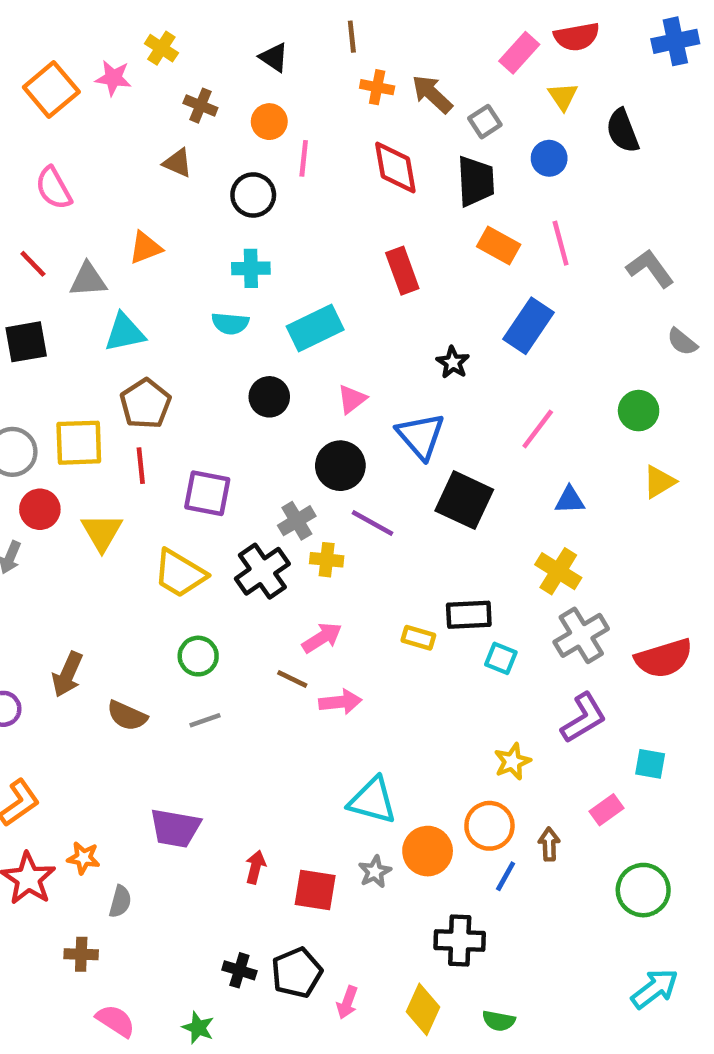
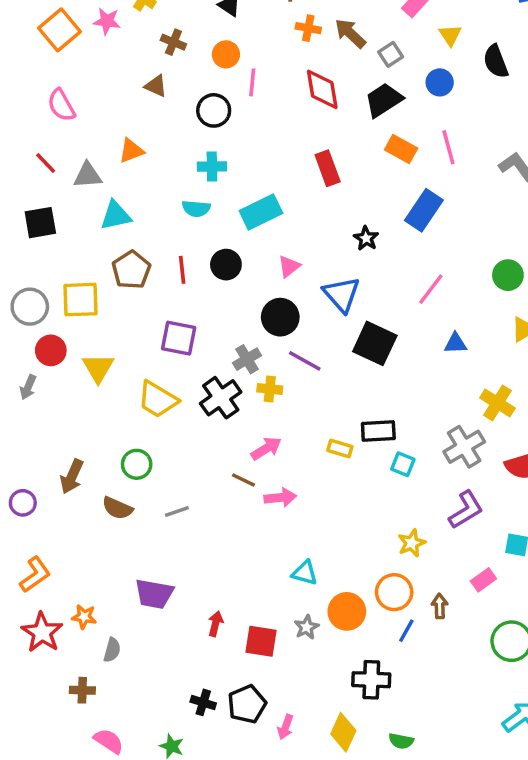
black trapezoid: (476, 181) -> (384, 100), turned -120
red line: (141, 466) -> (182, 270), moved
yellow cross: (558, 571) -> (497, 403), moved
green circle: (198, 656) -> (137, 464), moved
cyan triangle: (372, 801) -> (305, 573), size x0.7

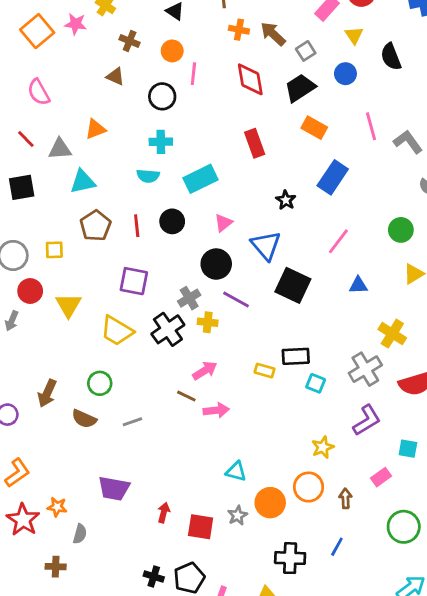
pink line: (448, 147) -> (371, 126), moved
yellow square: (81, 300) -> (54, 250), size x0.6
blue line: (406, 631) -> (337, 547), moved

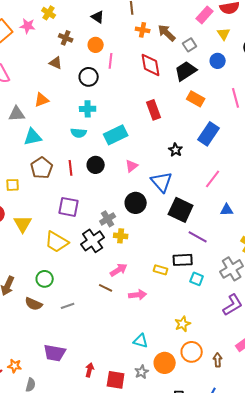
black circle: (216, 264) -> (136, 203), moved
purple line: (236, 300) -> (198, 237), moved
pink arrow: (216, 410) -> (138, 295), moved
yellow star: (323, 447) -> (183, 324), moved

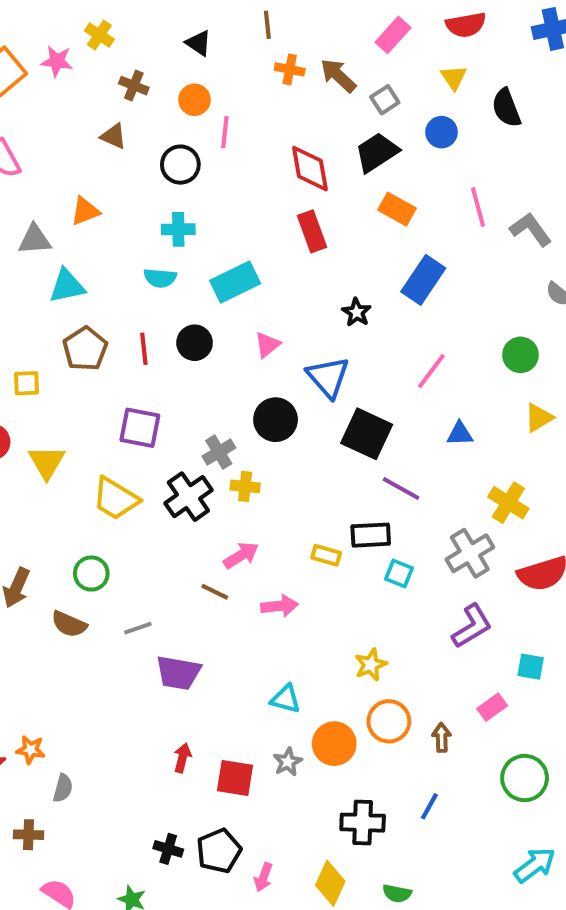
pink rectangle: (205, 15) -> (393, 35), moved
red diamond: (151, 65) -> (310, 169), moved
purple trapezoid: (55, 353) -> (178, 673), moved

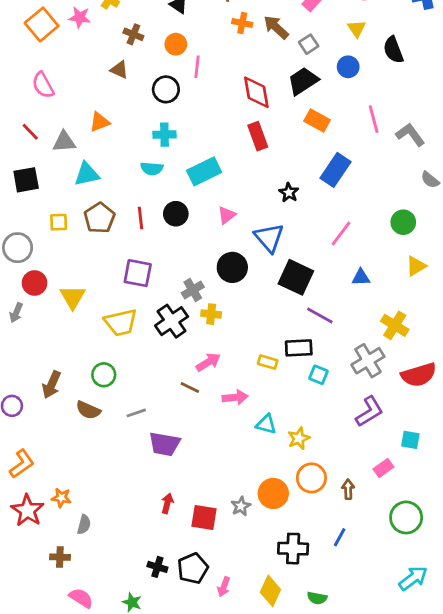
yellow square: (26, 383) -> (59, 222), moved
yellow trapezoid: (116, 499) -> (121, 323), turned -44
cyan triangle: (286, 699) -> (266, 424), moved

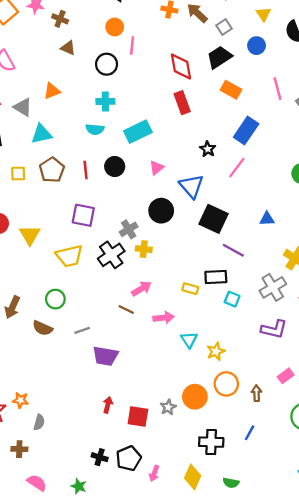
brown cross: (133, 34) -> (60, 19), moved
gray triangle: (64, 142) -> (23, 107), turned 36
pink line: (341, 234) -> (237, 168), moved
purple L-shape: (369, 412) -> (274, 329), turned 44
cyan triangle: (266, 424) -> (189, 340), turned 42

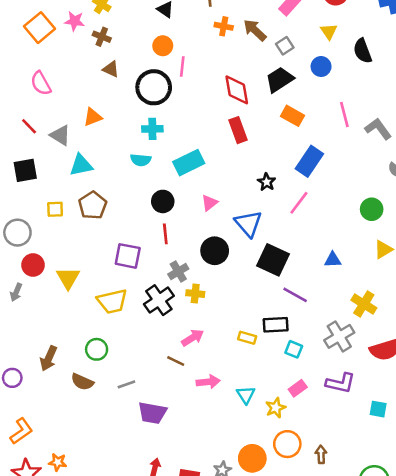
black circle: (107, 64) -> (154, 87), size x1.4
red line: (86, 170) -> (165, 234), moved
pink arrow: (164, 318) -> (208, 382), moved
pink rectangle: (286, 376) -> (298, 388), moved

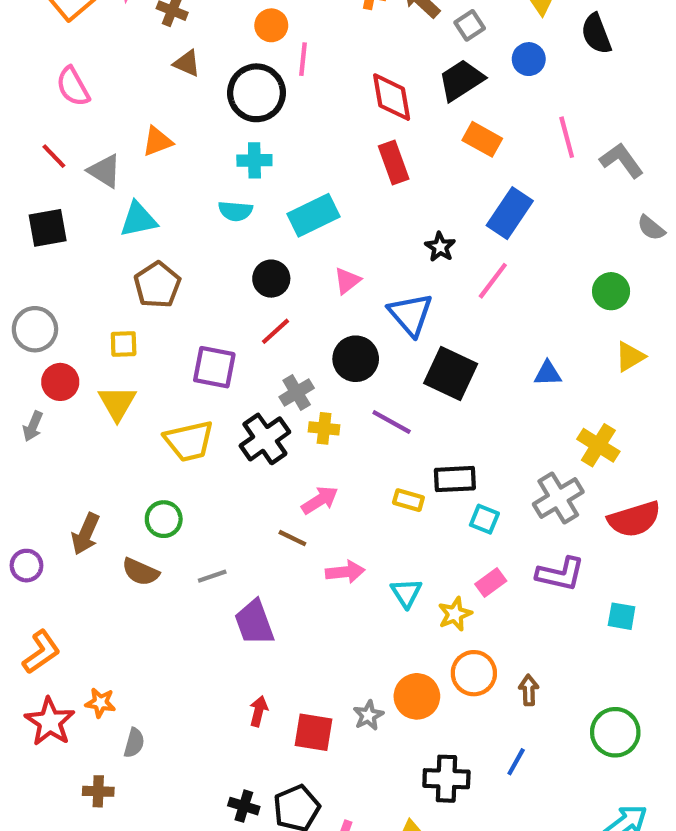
yellow square: (55, 209) -> (124, 344), moved
red line: (165, 234) -> (275, 331), turned 54
purple line: (295, 295) -> (392, 422), moved
purple trapezoid: (152, 413) -> (254, 623), turned 60

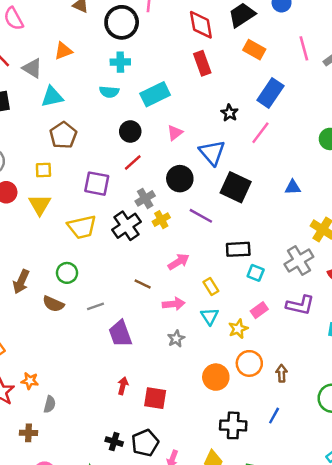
yellow cross: (324, 428) -> (161, 220), turned -35
pink arrow: (320, 500) -> (179, 262), moved
yellow rectangle: (408, 500) -> (211, 287), moved, turned 42
gray star: (368, 715) -> (176, 339), moved

